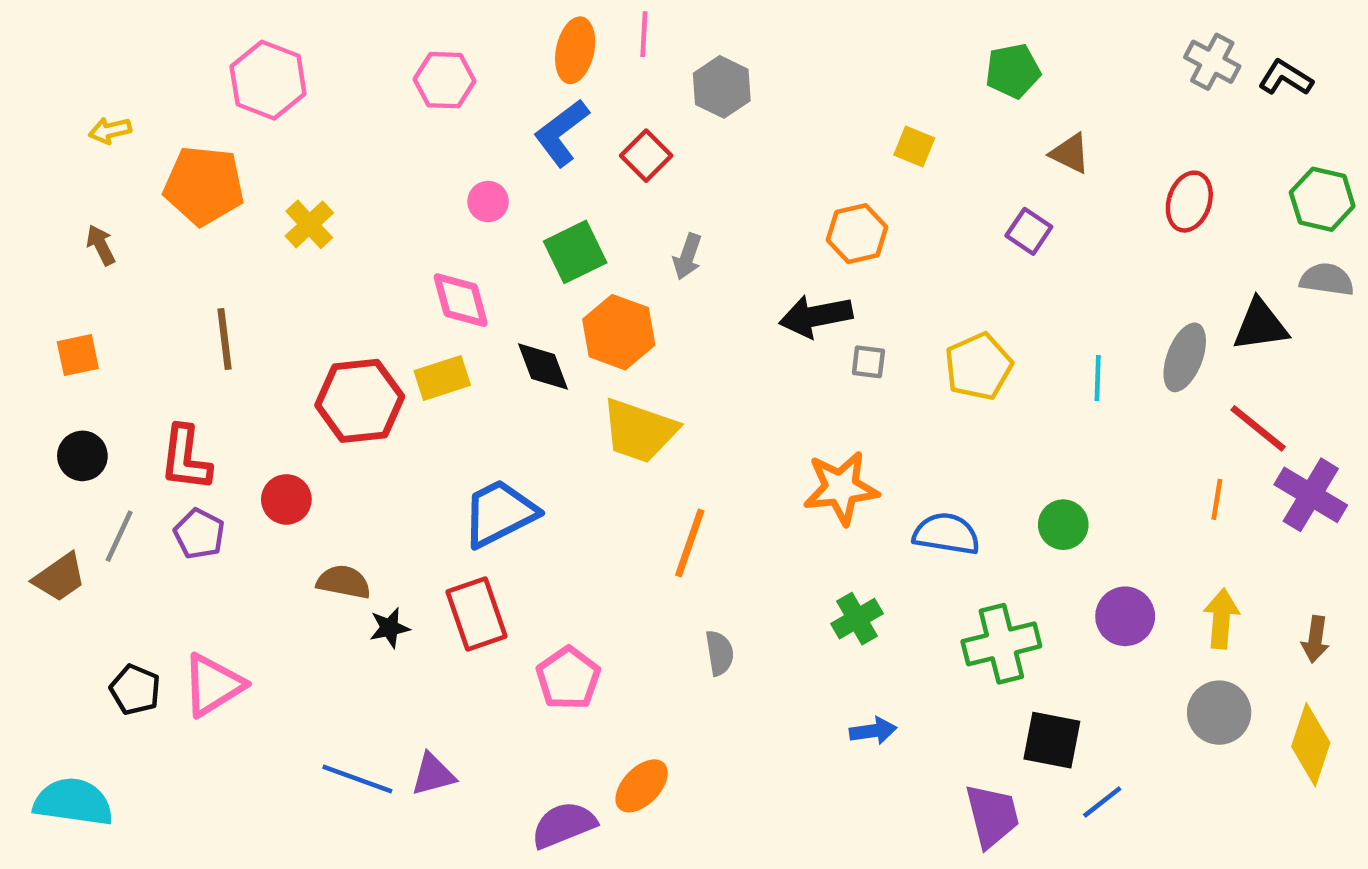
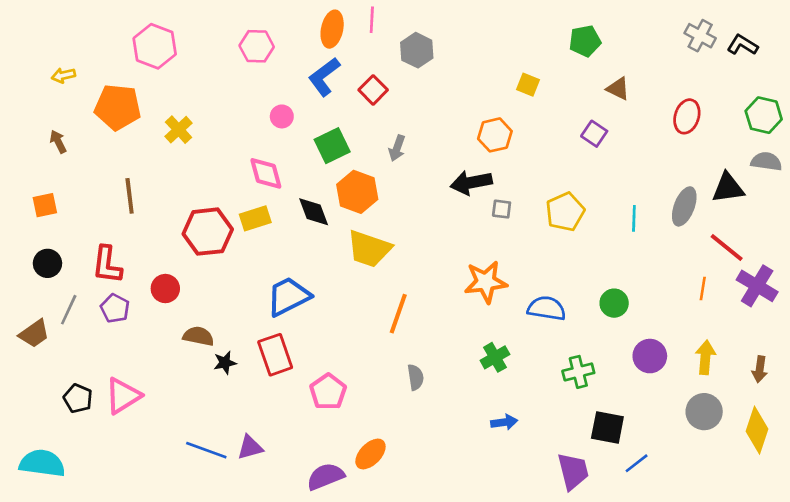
green cross: (1001, 644) -> (578, 372), size x0.7

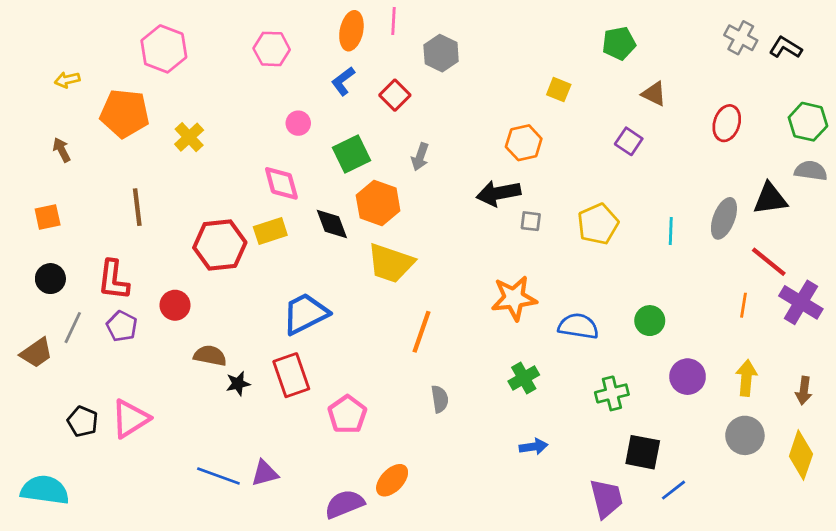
blue L-shape: (324, 77) -> (343, 81), size x0.7

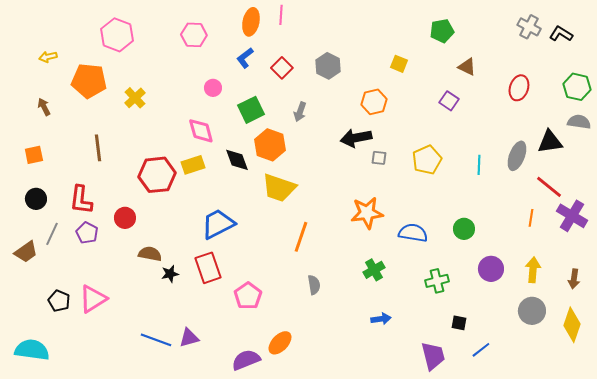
gray hexagon: (441, 53) -> (328, 66), moved
black square: (643, 452) -> (459, 323), size x0.6

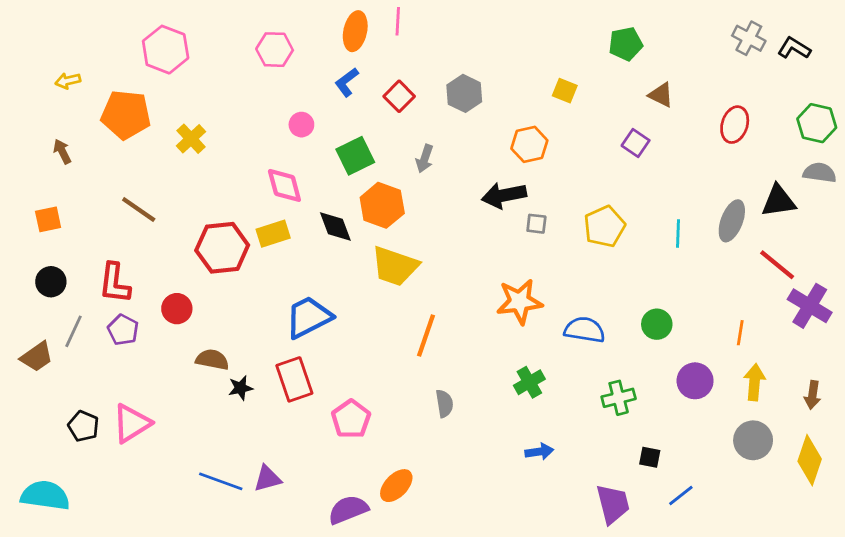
brown line: (98, 148) -> (139, 210), turned -48
orange line: (531, 218) -> (740, 333), moved

